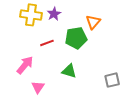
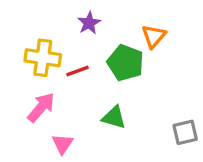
yellow cross: (31, 15) -> (43, 58), moved
green pentagon: (76, 38) -> (126, 63), turned 30

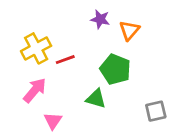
purple star: (89, 23) -> (100, 19), moved, turned -30
yellow cross: (43, 58) -> (36, 48), turned -36
green pentagon: (126, 63) -> (115, 69), moved

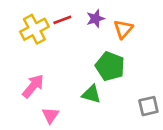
purple star: (100, 19) -> (95, 19), turned -30
yellow cross: (36, 48) -> (34, 29), moved
red line: (65, 60) -> (62, 20), moved

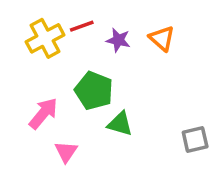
purple star: (95, 19) -> (118, 40), moved, turned 30
orange triangle: (123, 29) -> (162, 38), turned -30
green pentagon: (110, 66) -> (94, 91), moved

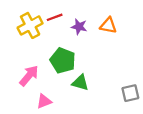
orange triangle: (162, 38) -> (108, 25), turned -30
pink triangle: (66, 152) -> (44, 101), turned 35

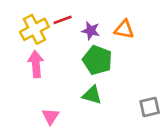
green pentagon: (63, 60) -> (97, 60), moved
pink arrow: (29, 76) -> (36, 64), moved, turned -45
pink triangle: (44, 101) -> (51, 116), turned -35

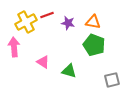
green pentagon: (97, 60) -> (94, 45), moved
pink arrow: (36, 64) -> (14, 47), moved
pink triangle: (51, 116) -> (43, 62), moved, turned -32

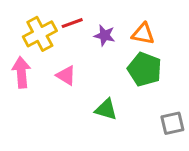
pink triangle: (43, 62) -> (66, 75), moved

